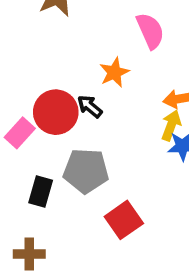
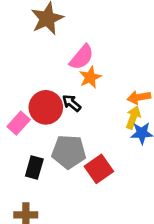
pink semicircle: (150, 31) -> (82, 57), moved, turned 64
red square: (124, 220) -> (99, 169), moved

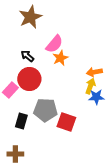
black arrow: (72, 103) -> (27, 56), moved
red square: (99, 169) -> (66, 122), turned -36

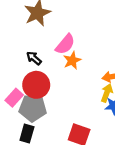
gray pentagon: (45, 110) -> (33, 108), moved

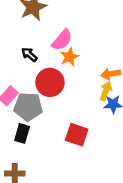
red circle: (36, 85) -> (50, 82), moved

